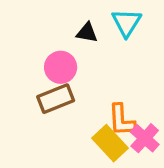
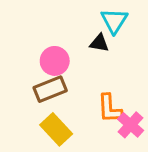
black triangle: (87, 33) -> (99, 43), moved
yellow rectangle: (110, 143) -> (56, 129), moved

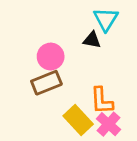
pink cross: (131, 125) -> (109, 124), moved
yellow rectangle: (56, 129) -> (78, 120), moved

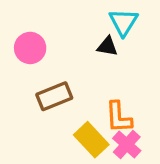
pink circle: (51, 57) -> (30, 48), moved

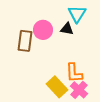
pink circle: (30, 48) -> (43, 30), moved
brown rectangle: (54, 96) -> (25, 41), moved, turned -60

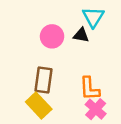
brown rectangle: (25, 41) -> (44, 80), moved
yellow rectangle: (57, 87) -> (39, 105), moved

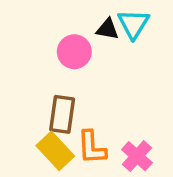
black triangle: (81, 35) -> (107, 29), moved
orange L-shape: (90, 89) -> (92, 147), moved

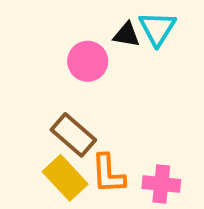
brown rectangle: (62, 114) -> (73, 135), turned -57
pink cross: (137, 156) -> (161, 184), turned -36

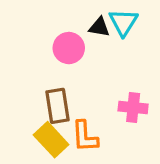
brown rectangle: (73, 135) -> (58, 106), turned 40
pink cross: (161, 184) -> (133, 107), moved

